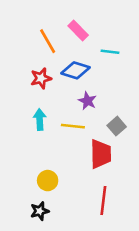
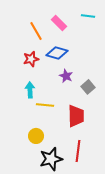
cyan line: (110, 52) -> (88, 16), moved
yellow line: (73, 126) -> (45, 105), moved
gray square: (117, 126) -> (88, 87), moved
black star: (40, 211) -> (51, 159), moved, size x1.6

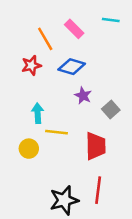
red star: (31, 59) -> (31, 65), moved
yellow circle: (36, 136) -> (29, 149), moved

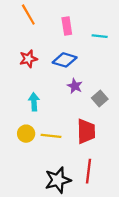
cyan line: (111, 20) -> (100, 36), moved
pink rectangle: (74, 29) -> (67, 26), turned 36
orange line: (45, 39) -> (28, 15), moved
yellow line: (57, 132) -> (51, 136), moved

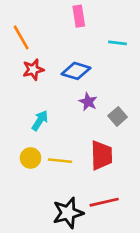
orange line: (28, 15) -> (21, 37), moved
pink rectangle: (67, 26) -> (79, 16), moved
cyan arrow: (34, 102) -> (40, 120), turned 36
red line: (88, 171) -> (104, 202), turned 70

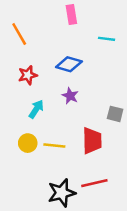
red star: (33, 70) -> (28, 75), moved
purple star: (88, 102) -> (70, 96), moved
gray square: (118, 116) -> (115, 114), moved, turned -35

